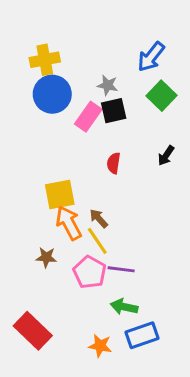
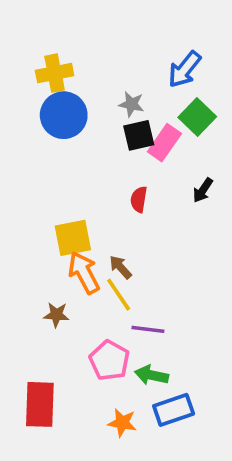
pink rectangle: (88, 117) -> (164, 143), moved
pink pentagon: (90, 272) -> (109, 360), moved
red rectangle: (33, 331) -> (40, 404), turned 48

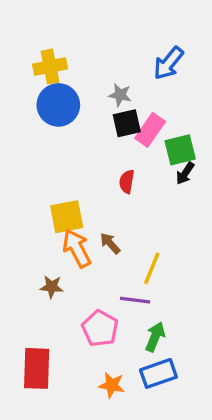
green square: (197, 117) -> (180, 150), moved, turned 32
yellow line: (119, 295) -> (152, 268), moved, turned 56
green arrow: (152, 375) -> (155, 337), moved, turned 100

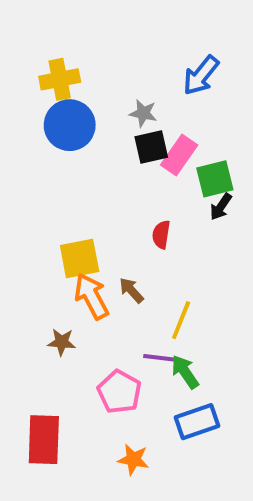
red semicircle: (127, 182) -> (161, 235), moved
green arrow: (155, 337) -> (185, 372), moved, turned -56
blue rectangle: (158, 373) -> (197, 422), moved

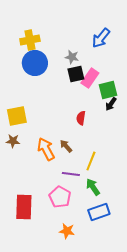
yellow square: (80, 258) -> (17, 116), moved
brown star: (62, 342) -> (13, 141), moved
purple line: (161, 358) -> (71, 174), moved
red rectangle: (44, 440) -> (24, 207), moved

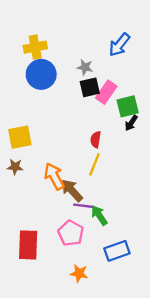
brown arrow: (66, 146) -> (72, 190), moved, size x1.5
yellow line: (91, 161) -> (94, 164), moved
green arrow: (93, 187) -> (99, 215), moved

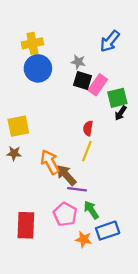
black square: (90, 87) -> (83, 80), turned 30
green arrow: (99, 215) -> (91, 210), moved
orange star: (79, 273) -> (84, 239), moved

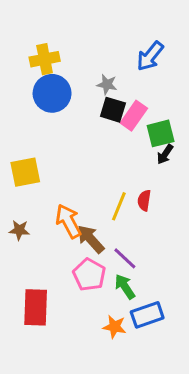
red semicircle: (88, 128) -> (144, 200), moved
brown star: (14, 153) -> (19, 230), moved
purple line: (77, 189) -> (125, 258), moved, turned 36
pink pentagon: (65, 214) -> (89, 275), moved

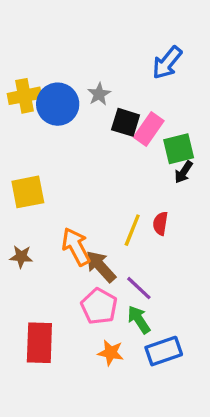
yellow cross: (45, 59) -> (25, 96), moved
gray star: (107, 84) -> (99, 94), moved, turned 30
orange star: (114, 327) -> (111, 353), moved

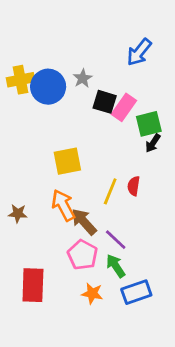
yellow square: (28, 192) -> (67, 161), moved

